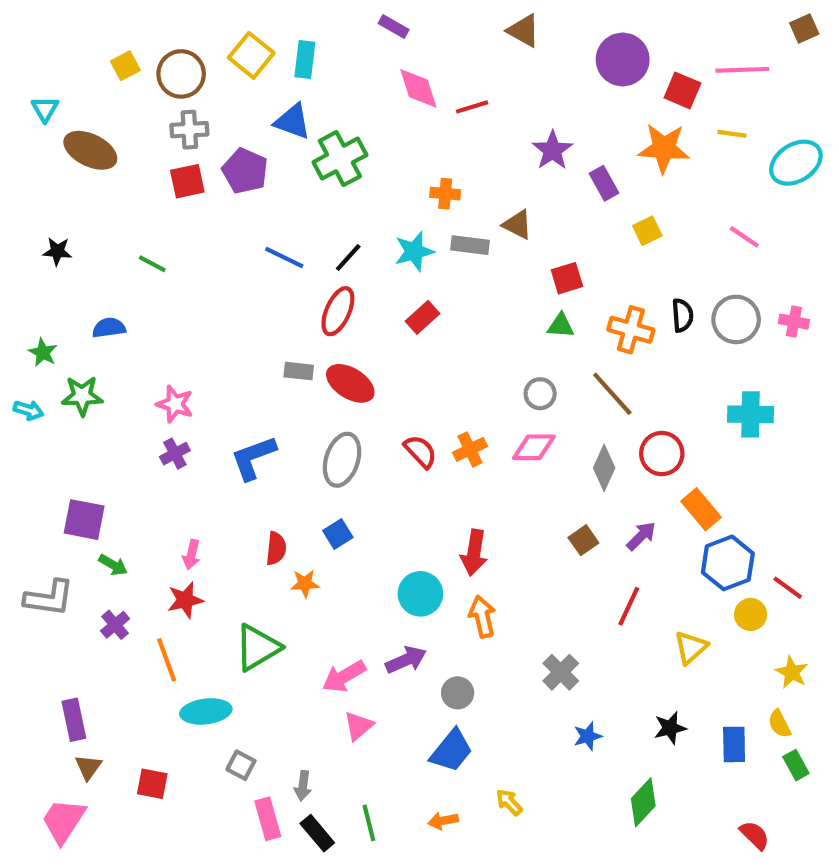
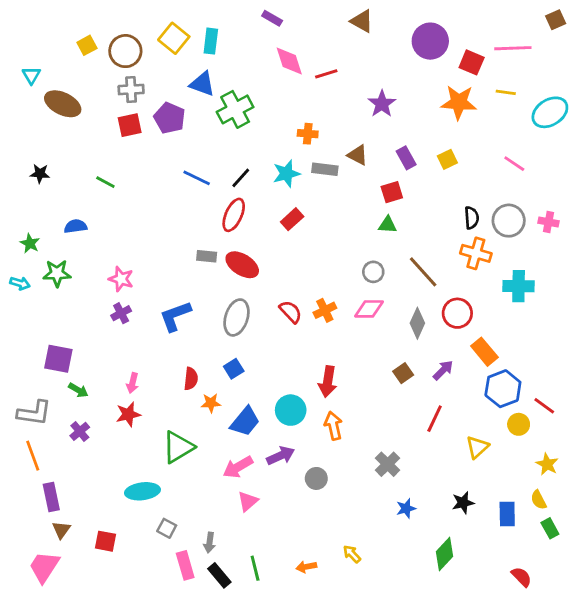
purple rectangle: (604, 183) -> (406, 158), moved
orange cross: (631, 330) -> (476, 253), moved
orange line: (167, 660) -> (33, 456), moved
blue trapezoid: (451, 751) -> (245, 421), moved

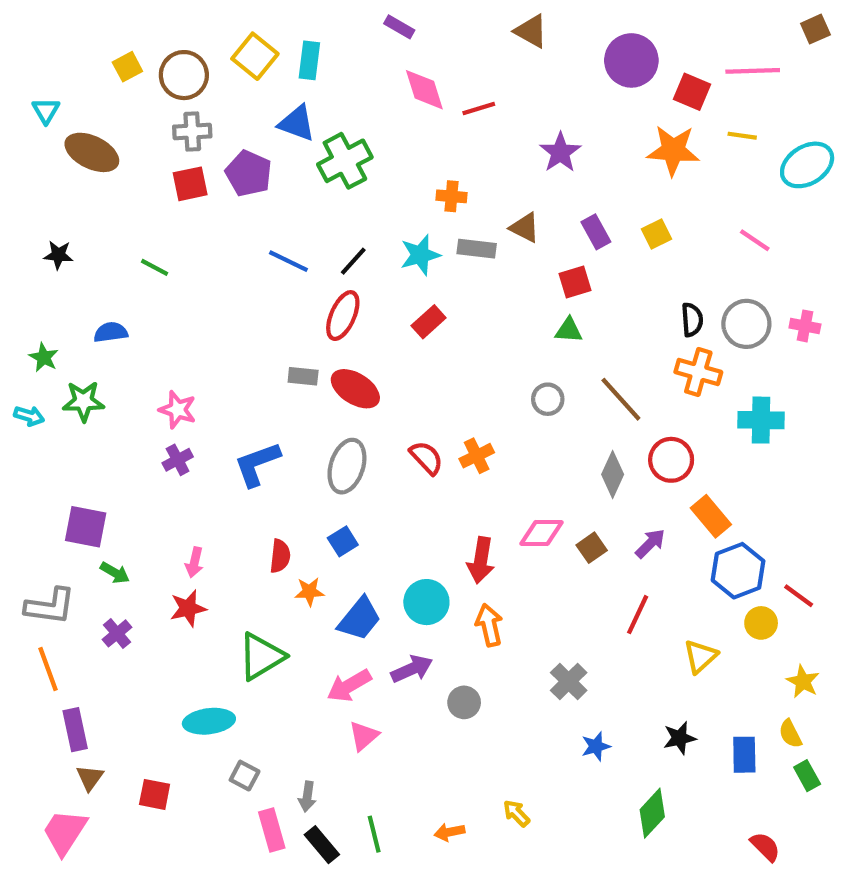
pink diamond: (369, 309) -> (541, 533), moved

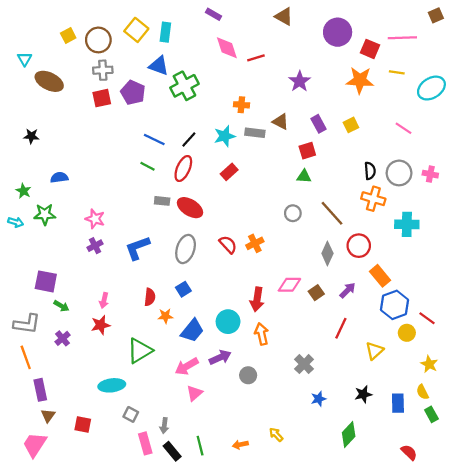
green line: (155, 267) -> (148, 166), moved

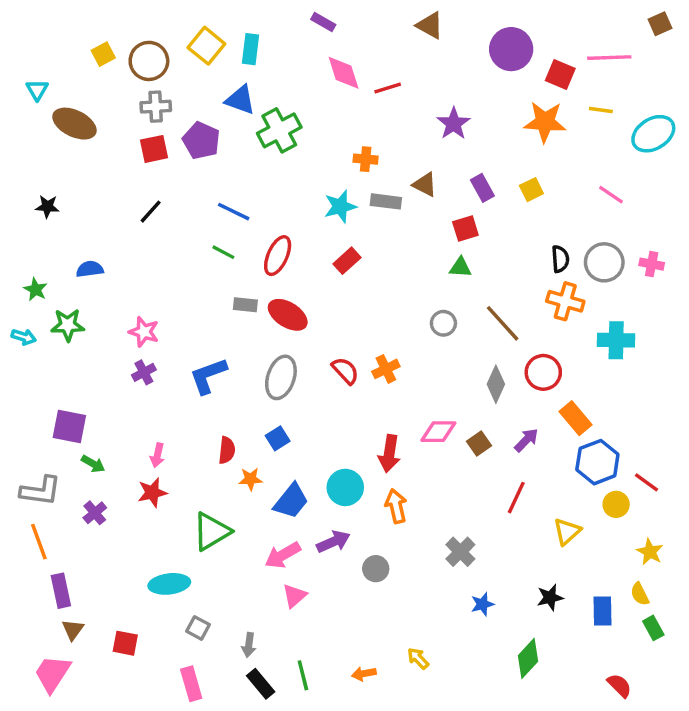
black line: (189, 139) -> (151, 212), moved
pink rectangle: (145, 443) -> (191, 684), moved

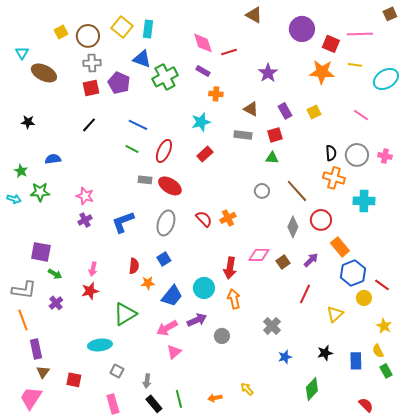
purple rectangle: (323, 22) -> (203, 71), moved
gray rectangle: (386, 201) -> (243, 135), moved

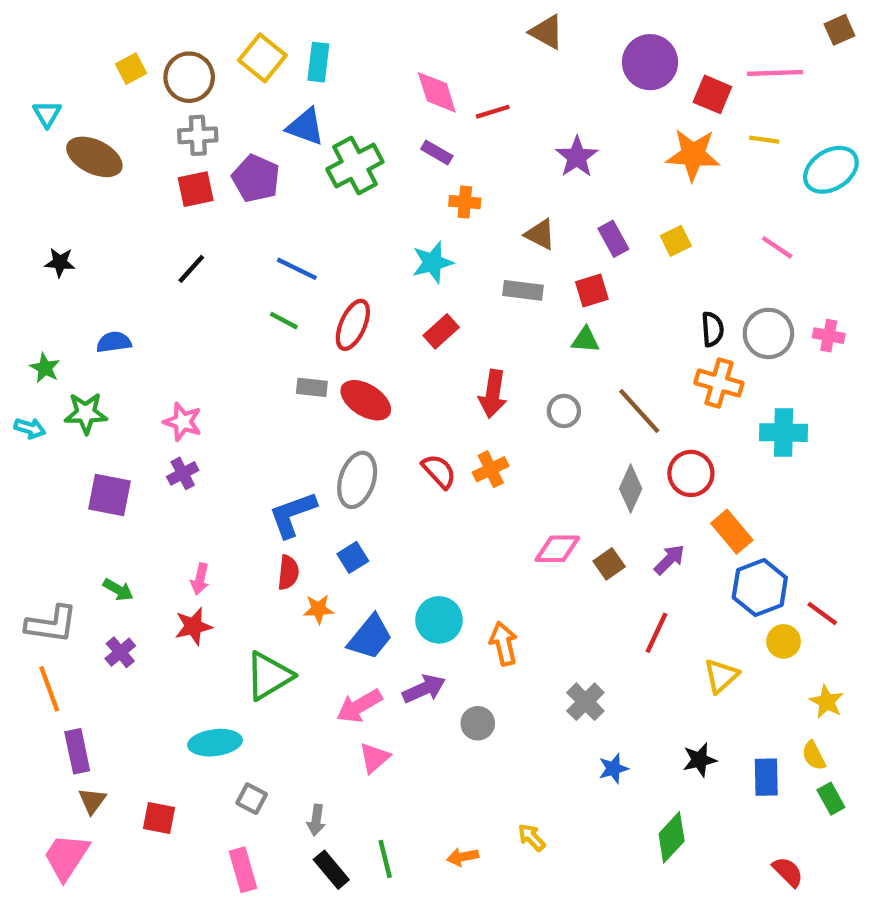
blue L-shape: (123, 222) -> (293, 514), moved
purple square: (41, 252) -> (109, 495), moved
red arrow: (230, 268) -> (493, 394), moved

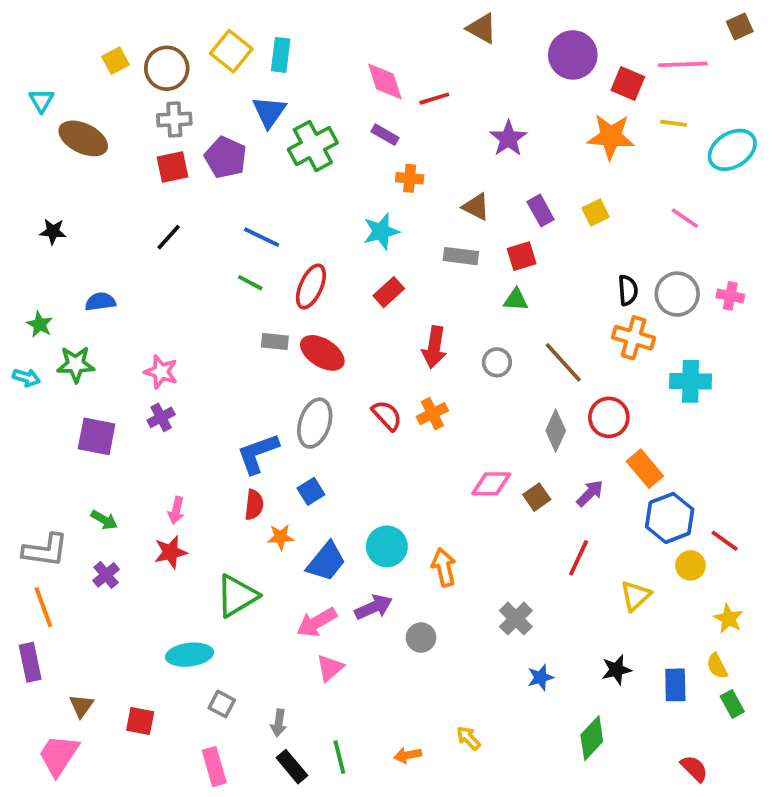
blue triangle: (305, 127) -> (269, 112), turned 45
purple rectangle: (77, 751) -> (30, 662), moved

